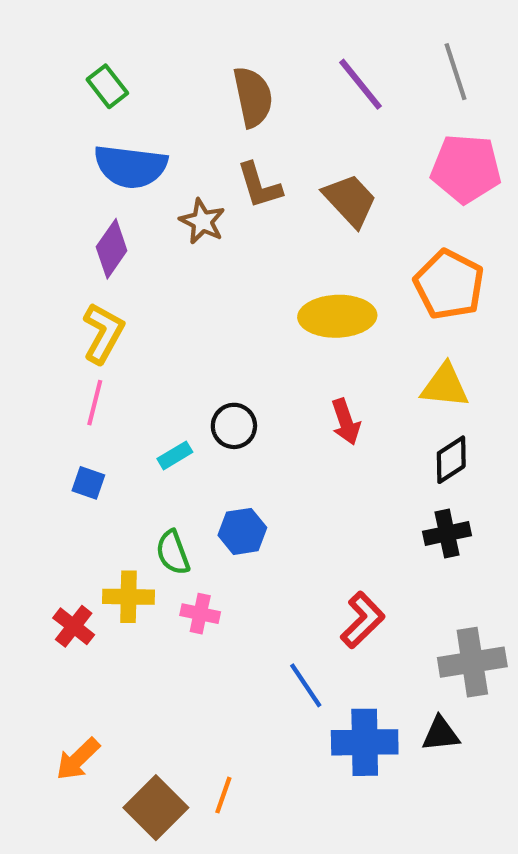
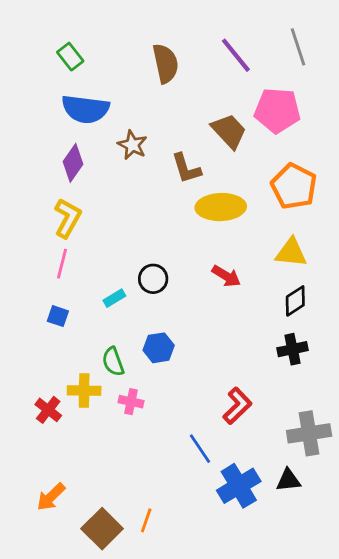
pink pentagon: (466, 169) -> (277, 110), moved
brown L-shape: (259, 185) -> (186, 168), moved
red arrow: (346, 422) -> (226, 276), turned -40
blue cross: (365, 742) -> (239, 486), turned -30

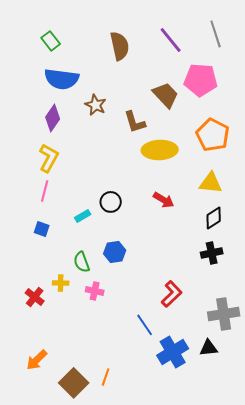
yellow cross: (84, 391) -> (61, 283), size x0.7

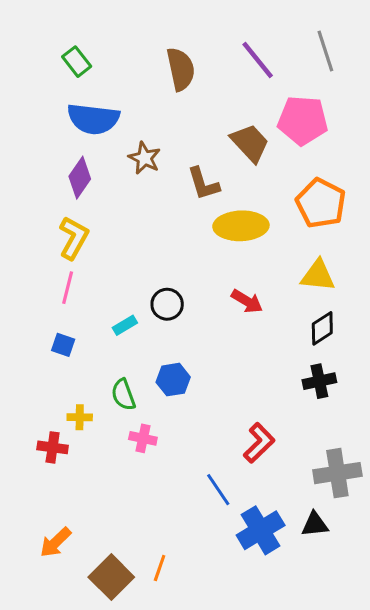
yellow cross: (61, 283) -> (80, 417), moved
red cross: (35, 297) -> (53, 447), turned -30

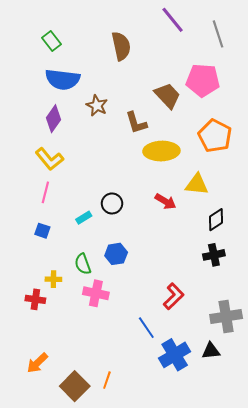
purple line: (258, 60) -> (173, 20), moved
yellow L-shape: (74, 238) -> (49, 159), turned 112
yellow triangle: (318, 276) -> (197, 184), moved
pink cross: (143, 438) -> (96, 293), size x1.4

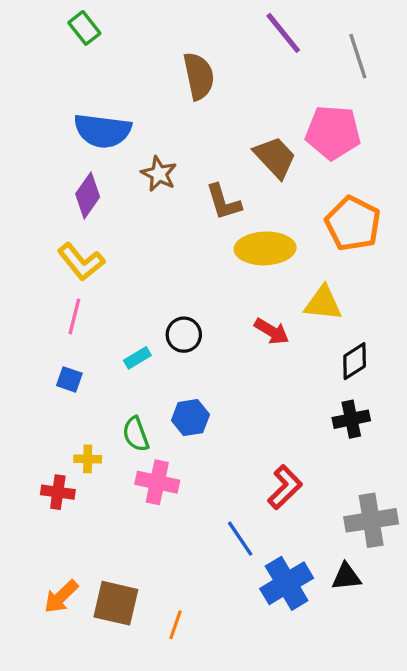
green rectangle: (51, 41) -> (84, 28), moved
brown square: (75, 386) -> (116, 603), moved, turned -32

